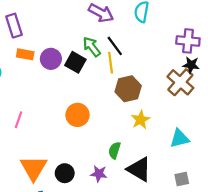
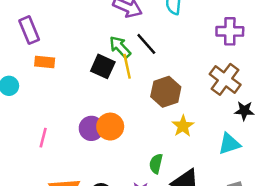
purple circle: (51, 59) -> (91, 128), moved
yellow line: (111, 63) -> (127, 66), moved
black star: (191, 65) -> (244, 111), moved

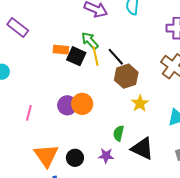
purple rectangle: (29, 30) -> (18, 27), turned -30
black line: (146, 44) -> (116, 57), moved
orange rectangle: (45, 62) -> (61, 50), moved

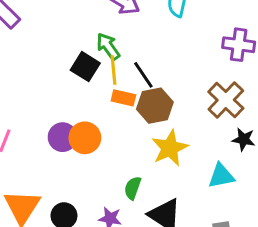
orange rectangle: (61, 50) -> (123, 98), moved
yellow star: (140, 103) -> (170, 148), size x1.4

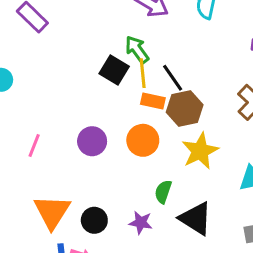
orange circle: (85, 138) -> (143, 140), moved

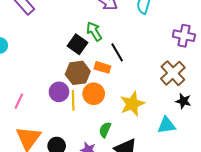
yellow line: (143, 73) -> (73, 100), moved
brown hexagon: (185, 108) -> (78, 73), moved
pink line: (34, 145) -> (19, 101), moved

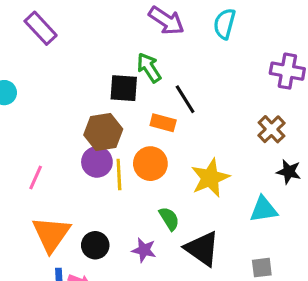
black square: (78, 44) -> (124, 88), turned -30
brown hexagon: (78, 73) -> (103, 132), moved
brown cross: (173, 73) -> (272, 129), size x0.7
green semicircle: (105, 130) -> (169, 219), turned 126

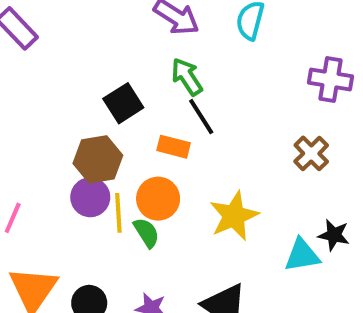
green arrow: (149, 68) -> (187, 77), moved
black square: (124, 88) -> (123, 103), turned -36
black star: (289, 172) -> (334, 235), moved
green semicircle: (169, 219) -> (146, 233), moved

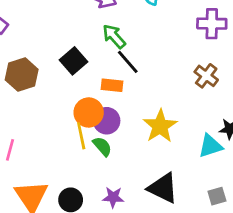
brown hexagon: (98, 159) -> (22, 75), moved
purple circle: (90, 197) -> (107, 121), moved
orange circle: (158, 199) -> (89, 112), moved

